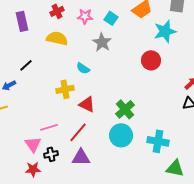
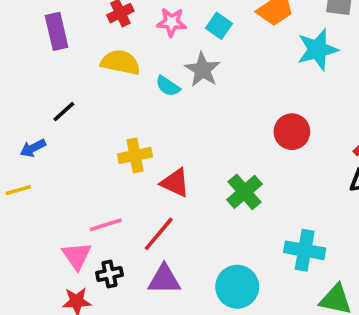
red circle: (151, 60) -> (292, 132), moved
cyan semicircle: (83, 68) -> (168, 86), moved
cyan circle: (121, 135) -> (237, 287), moved

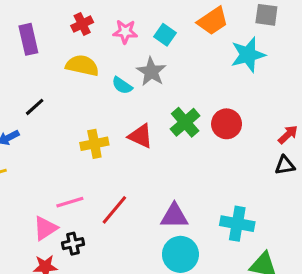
red triangle: (175, 183) -> (141, 136), moved
green cross: (244, 192) -> (185, 122), moved
pink triangle: (77, 256) -> (45, 228), turned 32
purple triangle: (164, 279) -> (174, 216), moved

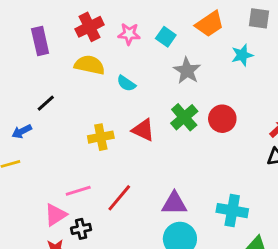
red cross: (82, 24) -> (90, 27), size x1.4
cyan star: (248, 55) -> (242, 55), size x0.7
gray star: (151, 72) -> (187, 71), moved

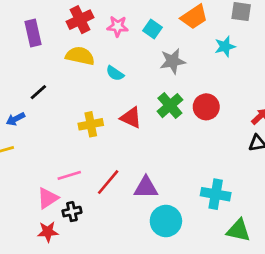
gray star: (187, 71) -> (173, 61), turned 30
purple triangle: (174, 203) -> (146, 187), moved

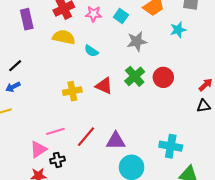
black line: (38, 92) -> (15, 66), moved

